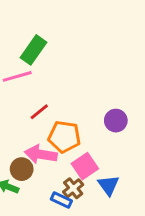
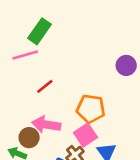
purple circle: (116, 121) -> (126, 65), moved
orange pentagon: (64, 137) -> (91, 109), moved

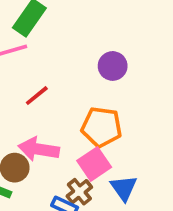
purple circle: (126, 65) -> (113, 66), moved

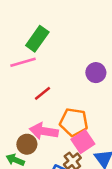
orange pentagon: (102, 127) -> (74, 122), moved

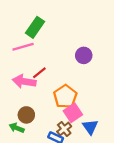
orange pentagon: (74, 122) -> (65, 97), turned 30
pink arrow: (44, 131) -> (24, 81), moved

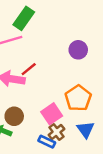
orange pentagon: (65, 97) -> (78, 98), moved
pink square: (73, 113) -> (52, 114), moved

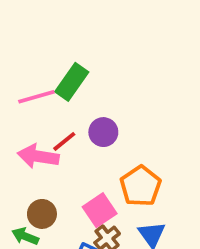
green rectangle: (24, 18) -> (72, 82), moved
purple circle: (78, 50) -> (103, 132), moved

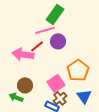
green rectangle: (72, 82) -> (55, 14), moved
pink line: (36, 97) -> (45, 30), moved

